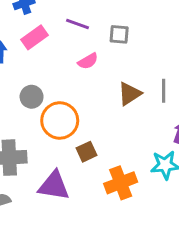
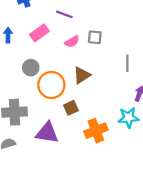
gray square: (119, 34) -> (95, 37), moved
pink rectangle: (34, 37) -> (39, 33), moved
brown triangle: (130, 94) -> (82, 75), moved

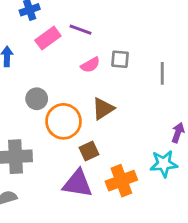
pink rectangle: (39, 33) -> (48, 38), moved
gray line: (127, 63) -> (162, 73), moved
purple triangle: (47, 133) -> (78, 183), moved

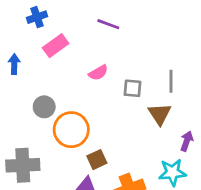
purple line: (80, 30) -> (108, 24), moved
gray square: (120, 59) -> (132, 88), moved
brown triangle: (103, 109) -> (160, 114), moved, turned -30

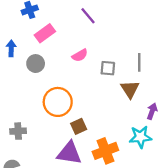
purple line: (108, 24) -> (88, 16), turned 30
gray circle: (44, 107) -> (36, 64), moved
gray cross: (23, 165) -> (18, 131), size x0.6

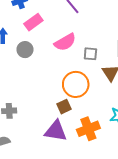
pink semicircle: (80, 55) -> (65, 42), size x1.5
orange circle: (58, 102) -> (76, 84), moved

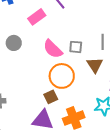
pink rectangle: (33, 22) -> (37, 17), moved
pink semicircle: (65, 42) -> (53, 49), moved, turned 75

